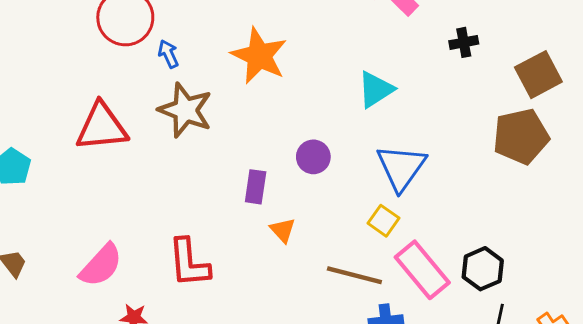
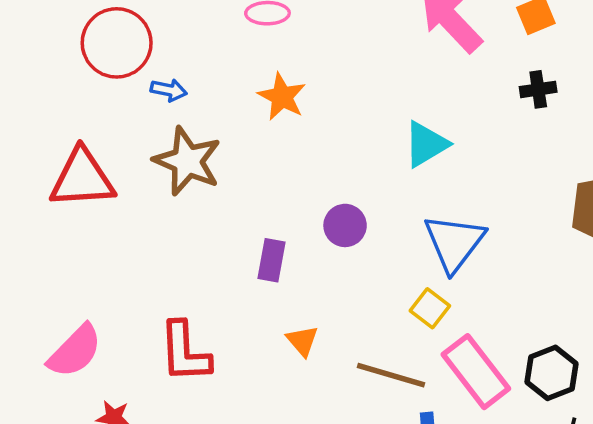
blue arrow: (168, 54) -> (169, 90), turned 124
orange star: (259, 56) -> (282, 97), size x0.7
orange triangle: (283, 230) -> (302, 341), moved

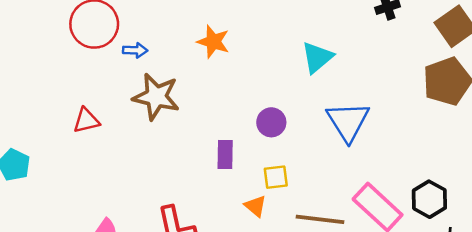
red triangle: (82, 178) -> (86, 121), size x0.6
yellow square: (430, 308) -> (276, 177), moved, turned -35

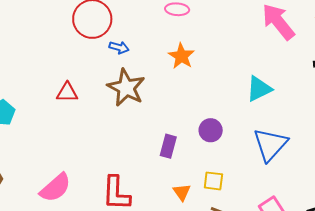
yellow square: (276, 177) -> (213, 181), moved

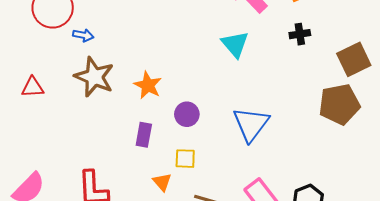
orange star: (181, 56) -> (148, 85), moved
cyan triangle: (259, 89) -> (235, 44), moved, turned -40
yellow square: (213, 181) -> (185, 159), moved

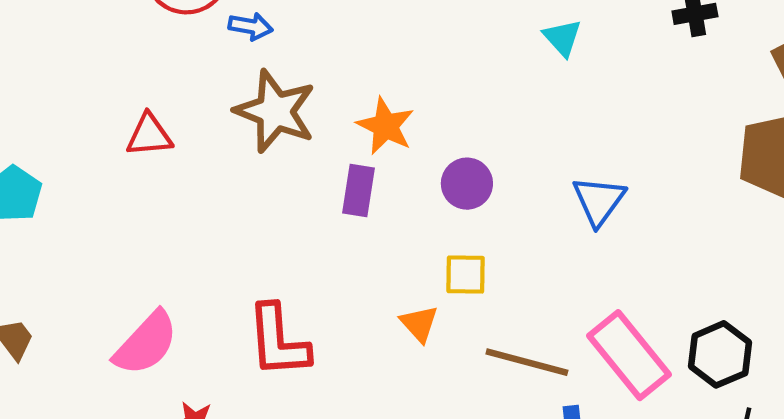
cyan triangle: (235, 44) -> (562, 38), size x0.7
blue triangle: (251, 124) -> (599, 201), size x0.7
purple rectangle: (144, 135) -> (358, 191), moved

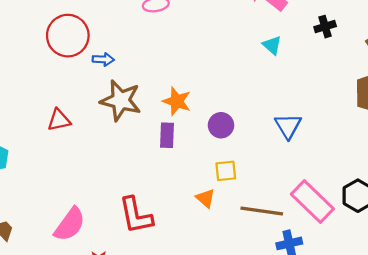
cyan triangle: (562, 38) -> (272, 45), moved

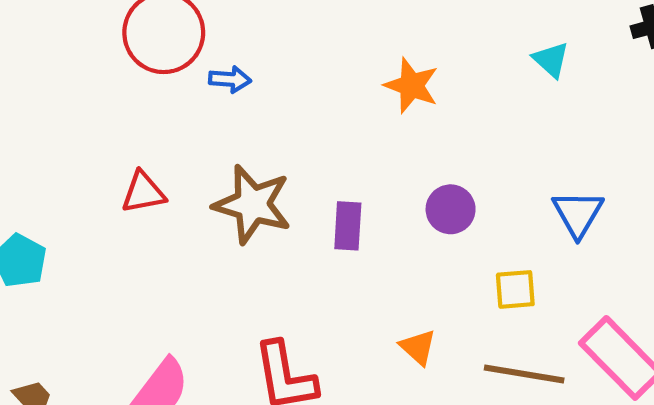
brown star: (121, 100) -> (252, 204), moved
orange star: (177, 101) -> (411, 86), moved
yellow square: (226, 171) -> (515, 289), moved

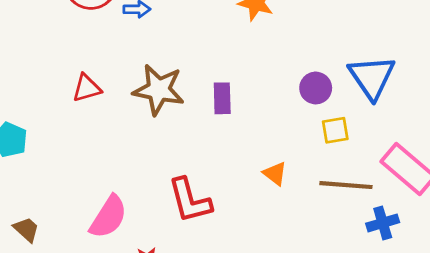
purple circle: (451, 209) -> (316, 88), moved
blue triangle: (578, 214) -> (372, 77), size x1.4

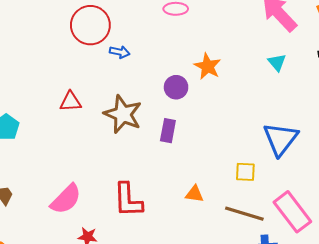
purple circle: (316, 88) -> (176, 87), moved
orange triangle: (275, 174) -> (194, 194), turned -42

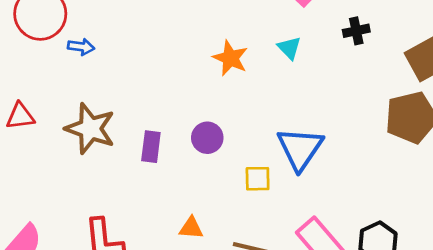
orange star: (208, 66) -> (230, 58), moved
purple circle: (176, 87) -> (207, 138), moved
yellow square: (245, 172) -> (258, 179), moved

